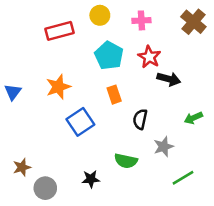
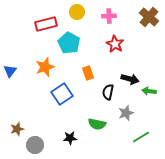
cyan pentagon: (109, 56) -> (69, 43), moved
black arrow: (169, 79) -> (130, 79), moved
green arrow: (193, 118) -> (149, 91), turned 32

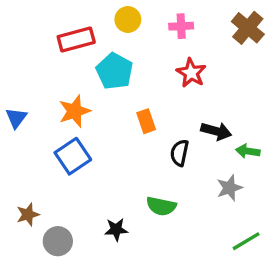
blue square: (62, 94) -> (73, 156), moved
gray star: (126, 113) -> (230, 188), moved
green line: (141, 137) -> (246, 241), moved

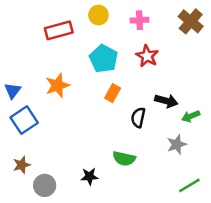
cyan pentagon: (114, 71) -> (104, 59), moved
orange rectangle: (146, 121) -> (113, 93), turned 48
green arrow: (248, 151) -> (191, 116), turned -30
blue square: (73, 156) -> (24, 120), moved

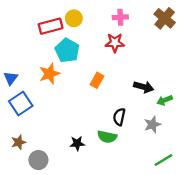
yellow circle: (98, 15) -> (74, 18), moved
red star: (147, 56) -> (115, 43), moved, turned -30
cyan pentagon: (104, 59) -> (67, 50), moved
black semicircle: (138, 118) -> (119, 117), moved
black star: (89, 176) -> (77, 143), moved

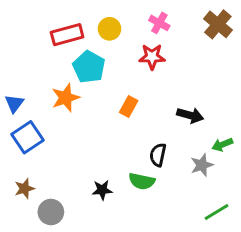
pink cross: (120, 17) -> (159, 23), turned 32
yellow circle: (74, 18) -> (110, 29), moved
green arrow: (165, 100) -> (222, 145), moved

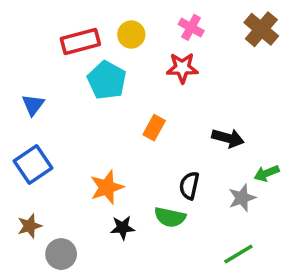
orange star: (66, 98) -> (107, 187), moved
blue triangle: (14, 104) -> (33, 105), moved
green line: (216, 212) -> (238, 254), moved

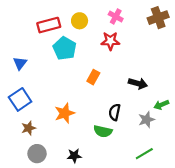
brown cross: (261, 29) -> (158, 18), turned 30
brown star: (29, 226) -> (29, 128), moved
black star: (123, 228) -> (74, 156), moved

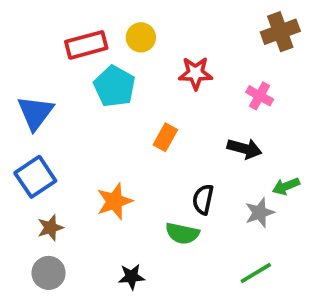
pink cross: (116, 17) -> (260, 96), moved
blue triangle: (20, 63) -> (35, 113), size x1.5
gray circle: (37, 154) -> (49, 273), moved

